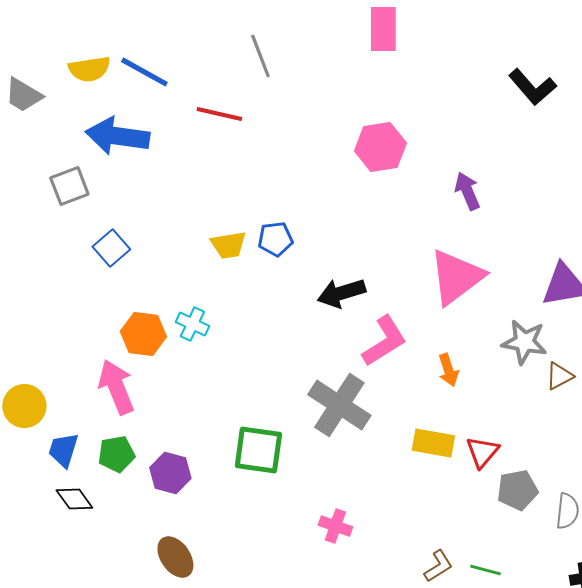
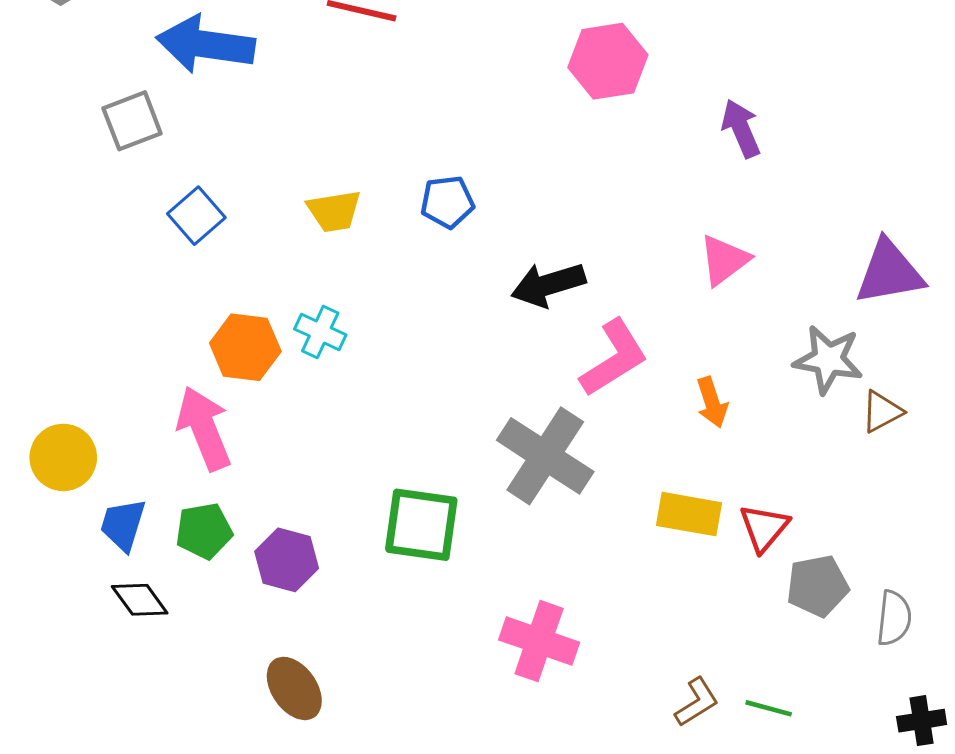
yellow trapezoid: (228, 245) -> (334, 211), moved
pink triangle: (456, 277) -> (724, 260), size x0.6
pink cross: (335, 526) -> (539, 641), size x1.5

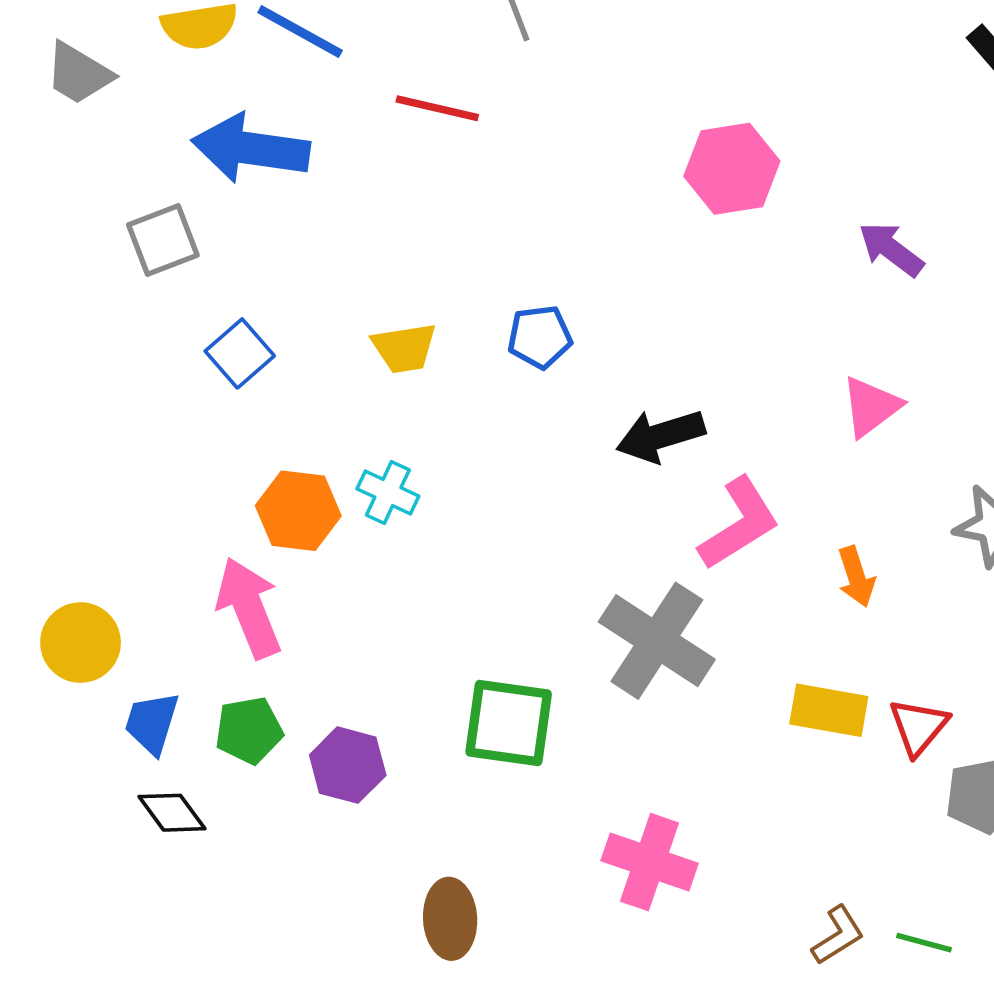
purple arrow: (741, 128) -> (891, 249), turned -30
brown ellipse: (294, 688) -> (450, 919), moved, turned 32

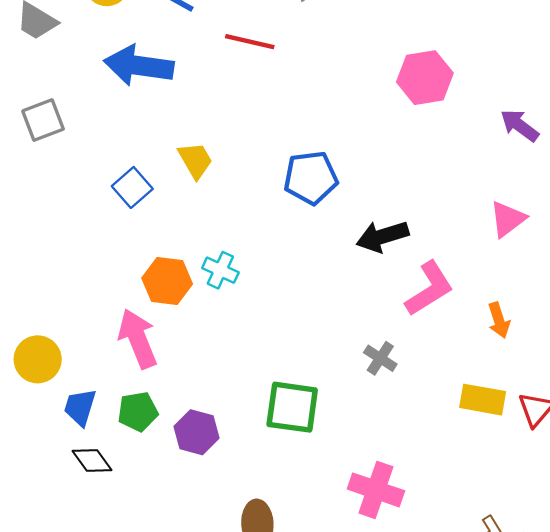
gray square: (163, 240) -> (43, 120), moved
blue pentagon: (540, 337) -> (311, 178), size x1.4
yellow trapezoid: (404, 348) -> (195, 160), moved, turned -111
gray cross: (657, 641) -> (380, 358), size x0.5

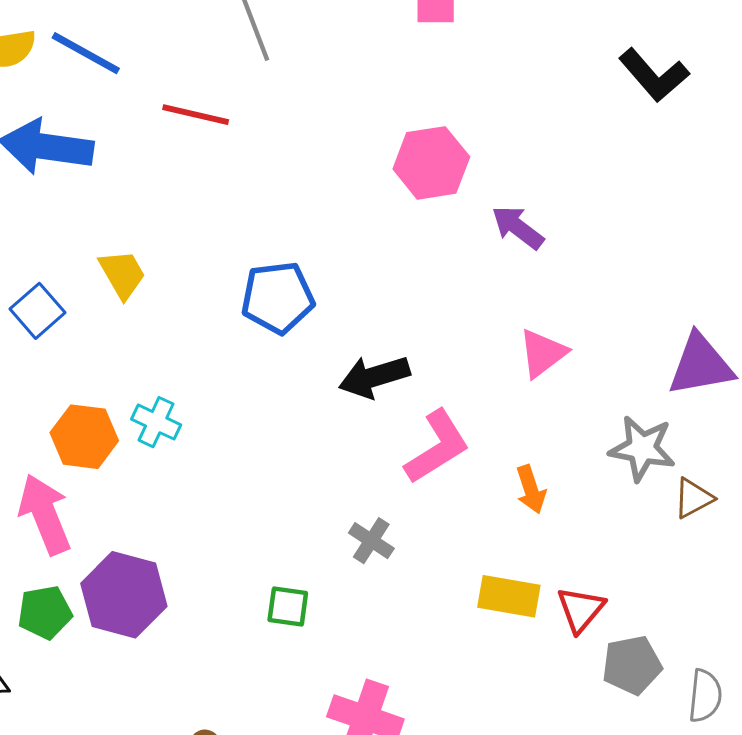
purple arrow: (520, 125) -> (518, 227), moved
green square: (292, 407) -> (288, 607), moved, size x0.6
purple hexagon: (196, 432) -> (124, 595), moved, size x1.4

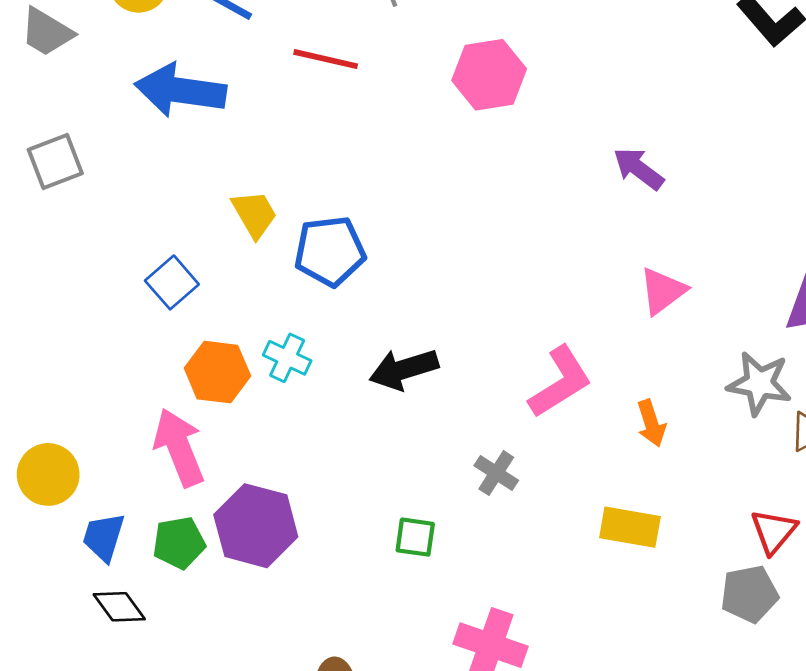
pink hexagon: (431, 163) -> (489, 75), moved
blue pentagon: (278, 298) -> (330, 251), moved
blue square: (38, 311) -> (172, 282), moved
black arrow: (374, 377) -> (404, 369), moved
red triangle: (581, 609) -> (774, 531), moved

